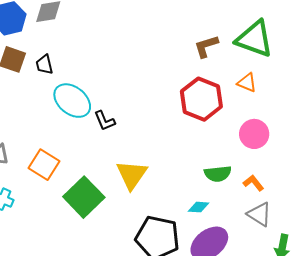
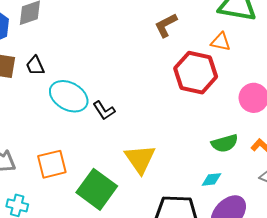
brown L-shape: (206, 46) -> (166, 25), moved
orange triangle: (247, 83) -> (221, 42), moved
orange square: (44, 165) -> (52, 164), turned -36

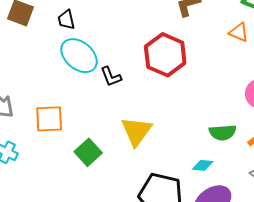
black trapezoid: (35, 66) -> (66, 20), moved
red hexagon: (196, 73) -> (165, 55), moved
green square: (97, 189) -> (88, 152), size x0.7

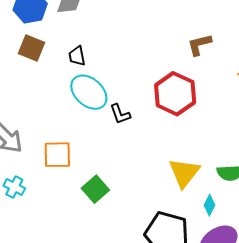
yellow triangle: (137, 131) -> (184, 173), moved
cyan diamond: (203, 165) -> (209, 205), turned -70

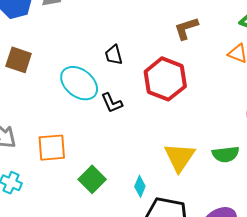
brown square: (32, 48) -> (19, 60), moved
black trapezoid: (77, 56) -> (114, 55), moved
cyan diamond: (209, 205) -> (140, 186), moved

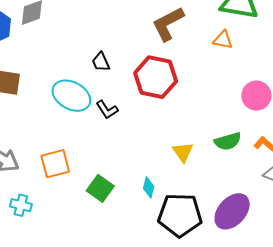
brown L-shape: (186, 28) -> (168, 24), size x1.4
yellow triangle: (180, 157) -> (183, 152), size x0.7

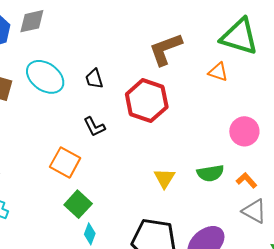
cyan ellipse: (71, 96) -> (45, 77), moved
orange square: (55, 164) -> (65, 162), moved, turned 36
cyan diamond: (149, 187) -> (90, 234), moved

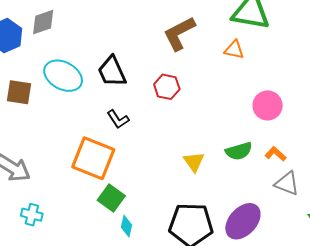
black trapezoid: (94, 79) -> (112, 72), size x1.6
red hexagon: (147, 101) -> (167, 87), size x0.6
orange square: (65, 162) -> (93, 158), size x1.4

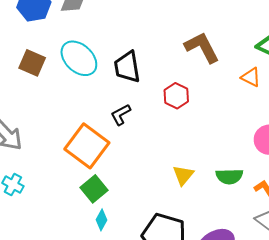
brown L-shape: (179, 33) -> (202, 47), turned 75
black L-shape: (118, 119) -> (121, 114), turned 80

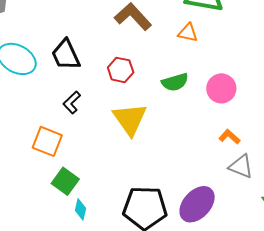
orange square: (87, 146) -> (47, 141), size x0.7
yellow triangle: (183, 175) -> (130, 119), moved, size x1.6
green semicircle: (229, 176) -> (175, 82), moved

